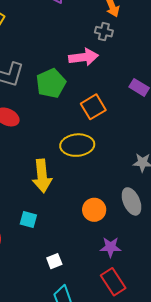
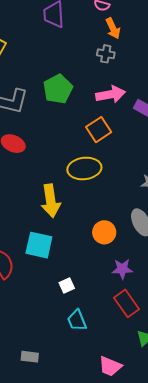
pink arrow: (83, 57) -> (111, 94), moved
green pentagon: (51, 83) -> (58, 89), moved
cyan square: (28, 219) -> (39, 245), size x1.6

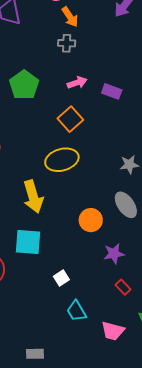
pink arrow: (111, 94) -> (77, 83), size x0.7
red rectangle: (126, 303) -> (123, 287), size x0.6
pink trapezoid: (110, 366) -> (113, 331), moved

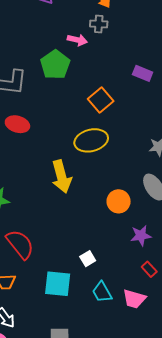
pink arrow: (77, 83) -> (77, 40), moved, turned 30
cyan square: (28, 242) -> (58, 284), moved
pink trapezoid: (113, 331) -> (134, 299), moved

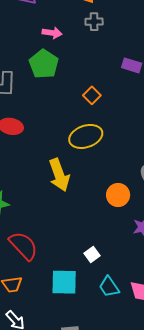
gray cross: (99, 24) -> (94, 22), moved
pink arrow: (77, 40) -> (52, 33), moved
orange square: (101, 100) -> (92, 95), size x0.7

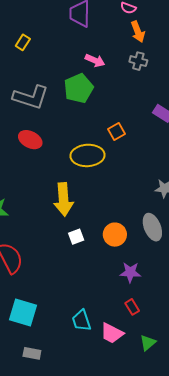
yellow ellipse: (86, 136) -> (87, 155), moved
white square: (92, 255) -> (76, 237), moved
cyan square: (64, 282) -> (23, 313), moved

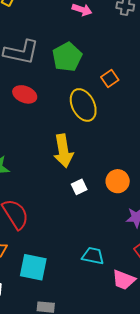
green pentagon: (79, 88) -> (67, 57), moved
yellow ellipse: (87, 155) -> (83, 105), turned 72
cyan trapezoid: (81, 320) -> (93, 256), moved, turned 125

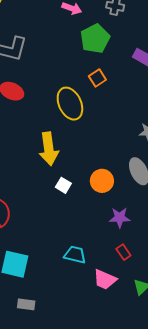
green pentagon: (67, 57) -> (95, 39), moved
white square: (79, 187) -> (63, 185), turned -35

